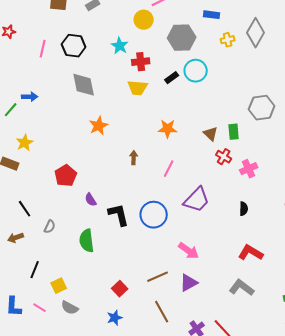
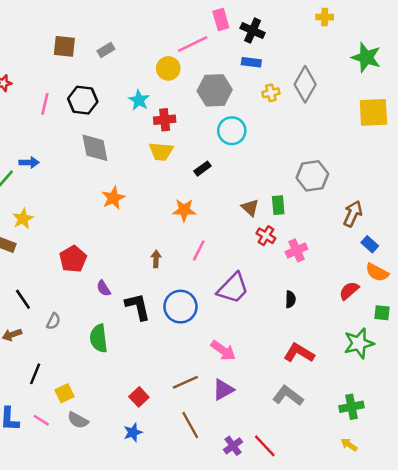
black rectangle: (172, 78) -> (202, 169), moved
orange star: (168, 129) -> (184, 210), moved
brown arrow: (134, 158) -> (156, 259), moved

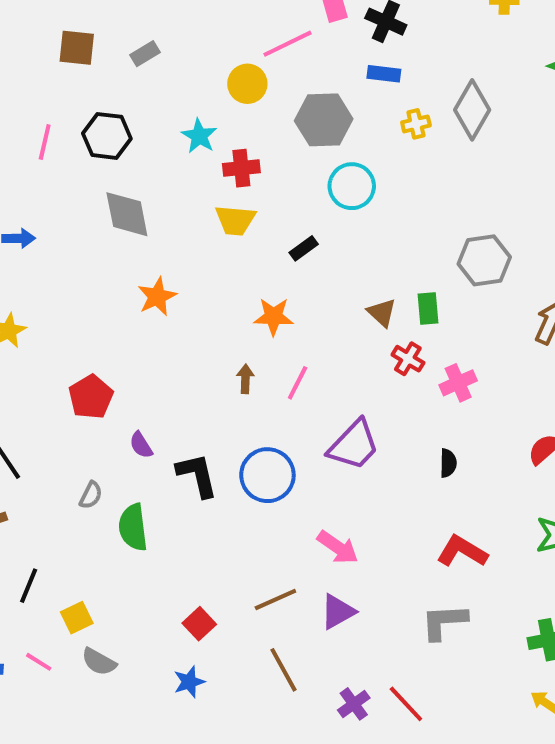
brown arrow: (156, 259) -> (245, 379), moved
gray semicircle: (53, 321) -> (91, 495), moved
gray L-shape: (288, 396) -> (444, 622), turned -40

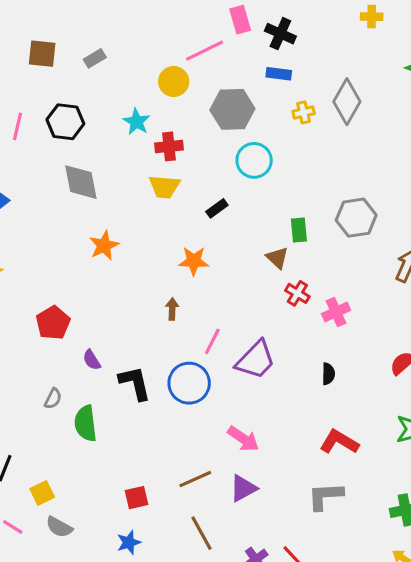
green rectangle: (428, 309) -> (299, 230), moved
pink line: (298, 383) -> (212, 341), moved
red square: (199, 624) -> (137, 498), turned 30

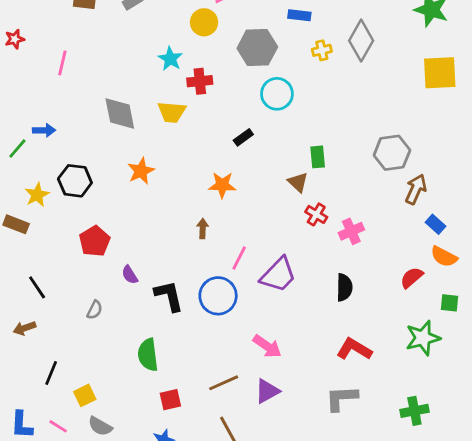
black hexagon: (65, 122) -> (75, 181), moved
yellow trapezoid: (164, 187) -> (172, 112), moved
gray hexagon: (356, 218) -> (392, 153), moved
black semicircle: (328, 374) -> (344, 287), size x1.4
green semicircle: (85, 423) -> (148, 355), moved

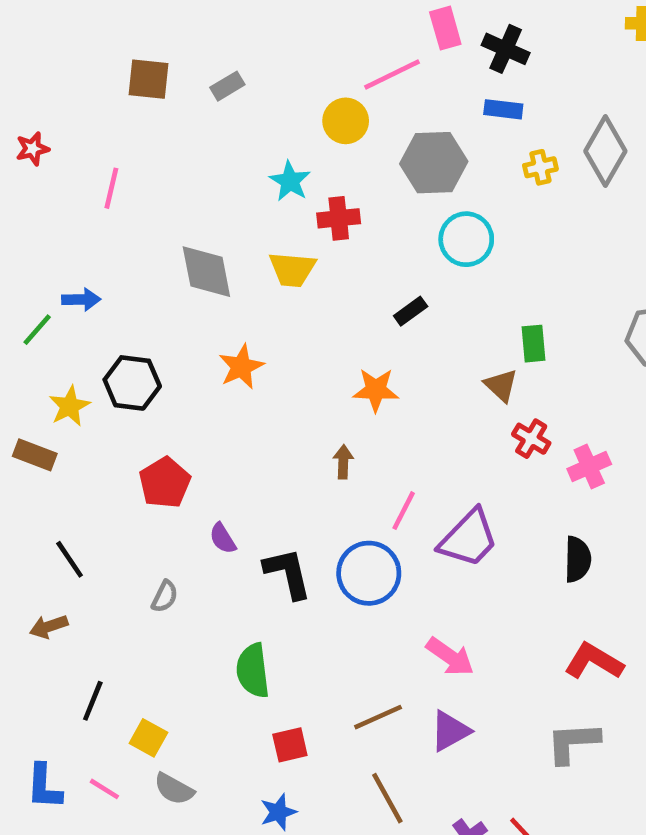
yellow square: (85, 395) -> (148, 738), turned -35

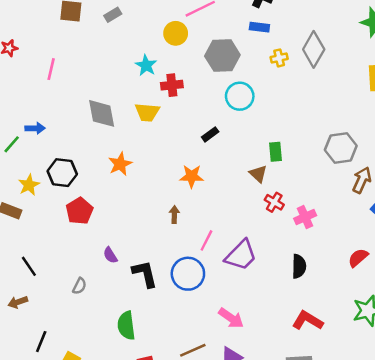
red pentagon: (165, 483) -> (79, 211), moved

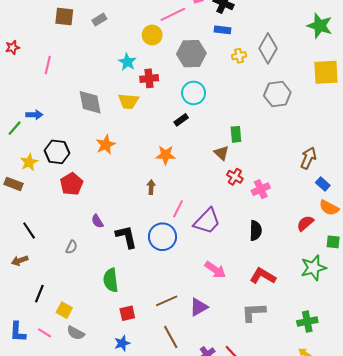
cyan circle: (240, 96) -> (194, 93), moved
gray hexagon: (341, 148) -> (277, 94), moved
pink arrow: (231, 318) -> (215, 270), moved

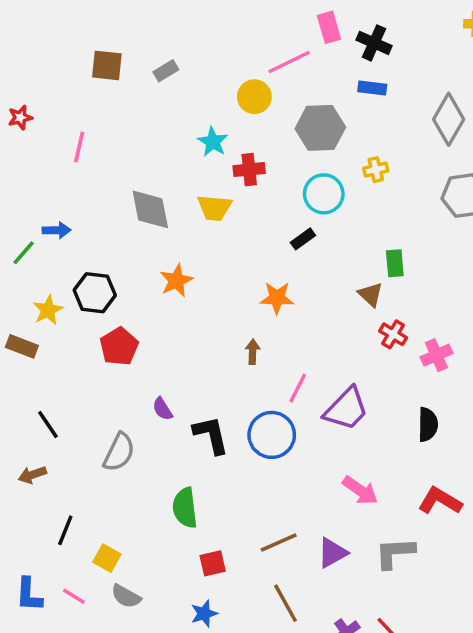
yellow cross: (239, 56) -> (376, 170), moved
gray semicircle: (71, 247) -> (119, 452), size x1.6
gray L-shape: (254, 312) -> (395, 553), moved

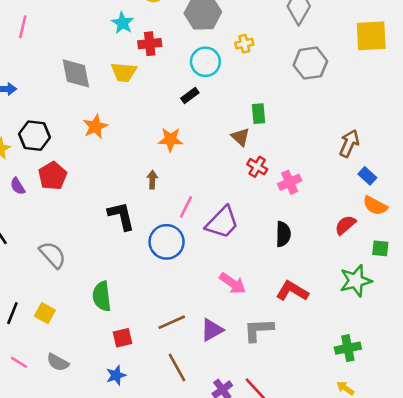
purple semicircle: (162, 409) -> (18, 186), moved
black L-shape: (211, 435) -> (121, 216), moved
gray semicircle: (119, 452) -> (53, 255), turned -68
yellow square: (107, 558) -> (45, 313), moved

